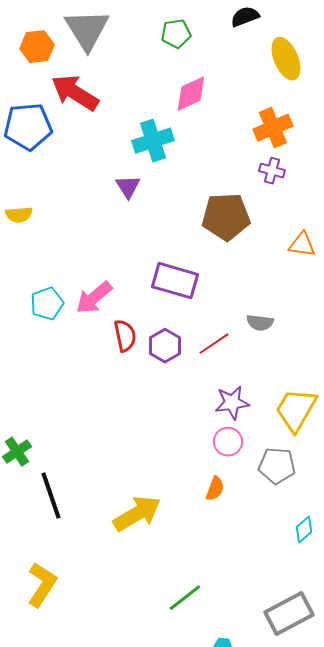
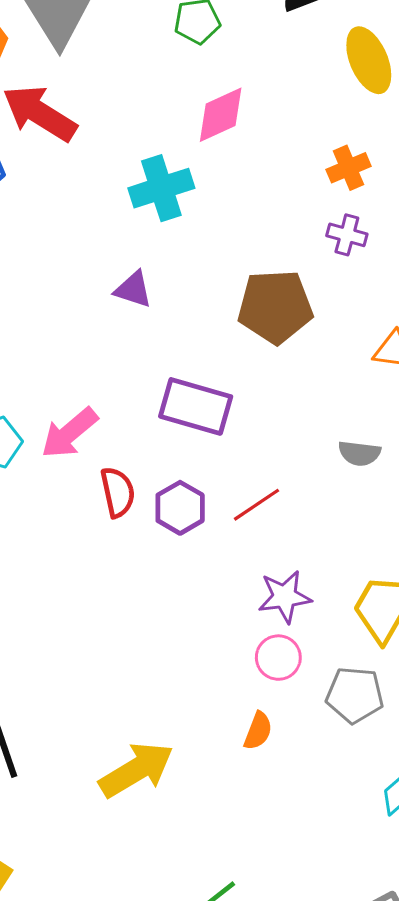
orange cross: (273, 128) -> (349, 168), size x0.7
purple triangle: (128, 187) -> (133, 289), moved, turned -40
gray semicircle: (260, 323) -> (359, 453), moved

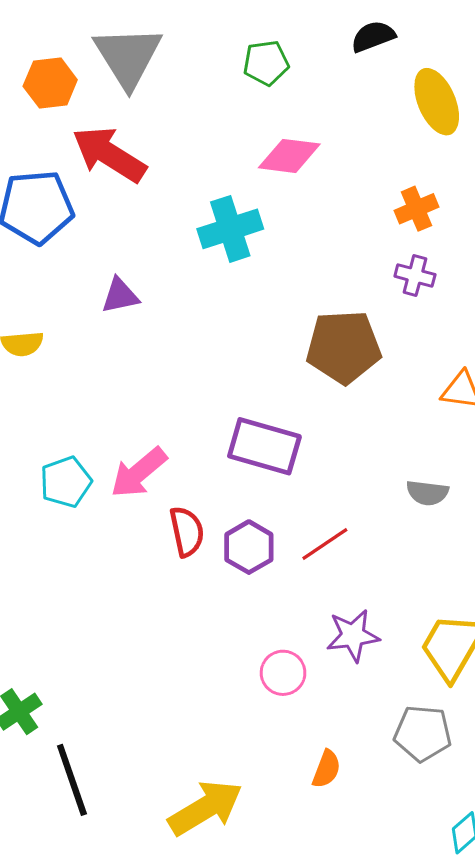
pink diamond: (221, 115) -> (289, 156), turned 32
purple triangle: (133, 289) -> (120, 296), moved, turned -30
pink circle: (278, 658) -> (283, 673), moved

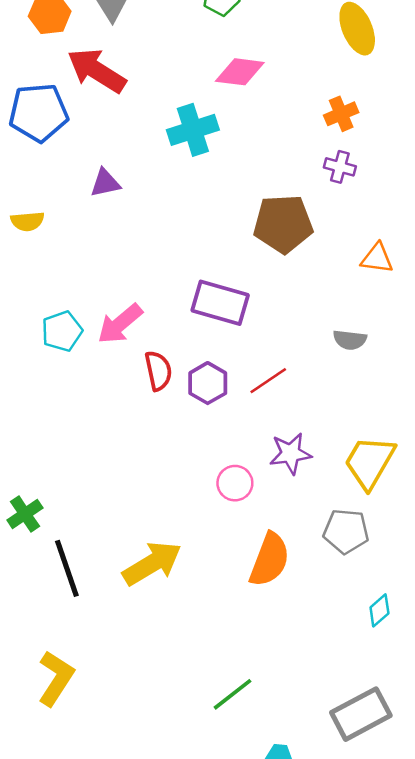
orange semicircle: (326, 769) -> (269, 560), size x1.8
yellow arrow: (205, 808) -> (152, 563), moved

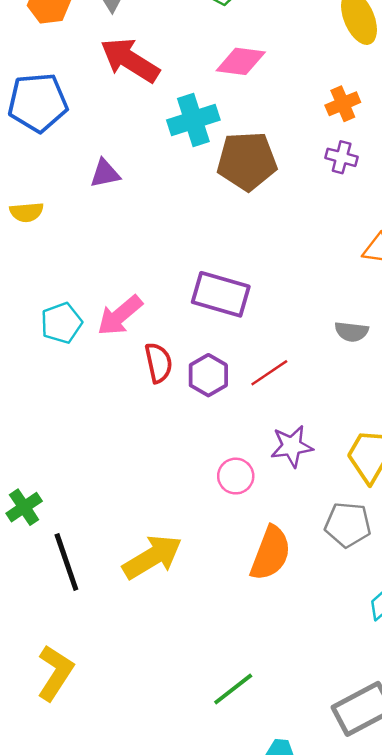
red arrow: (97, 71) -> (130, 60), moved
brown pentagon: (283, 224) -> (247, 161), moved

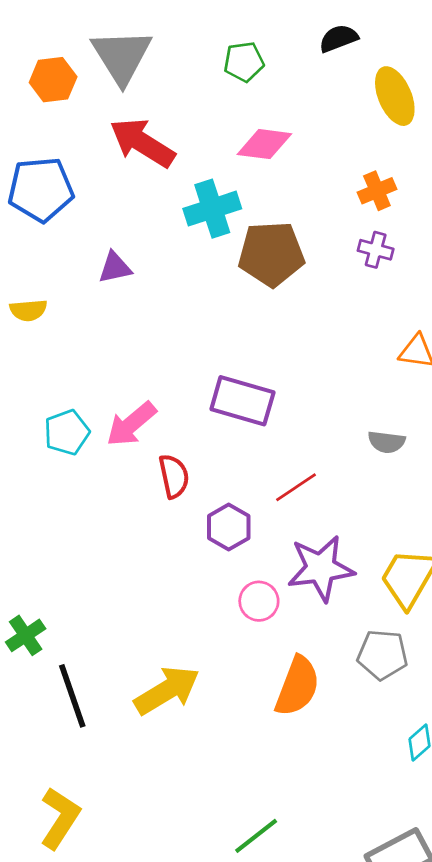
purple hexagon: (208, 375) -> (229, 527), moved
purple star: (292, 446) -> (321, 568), size x1.4

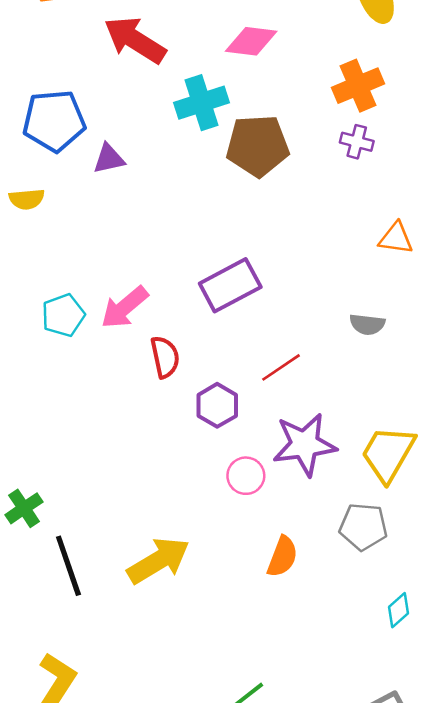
blue pentagon: (41, 189) -> (54, 121), moved
orange cross: (377, 191) -> (358, 86), size x1.4
purple rectangle: (242, 401) -> (230, 285), turned -44
orange semicircle: (297, 686) -> (282, 557), size x0.7

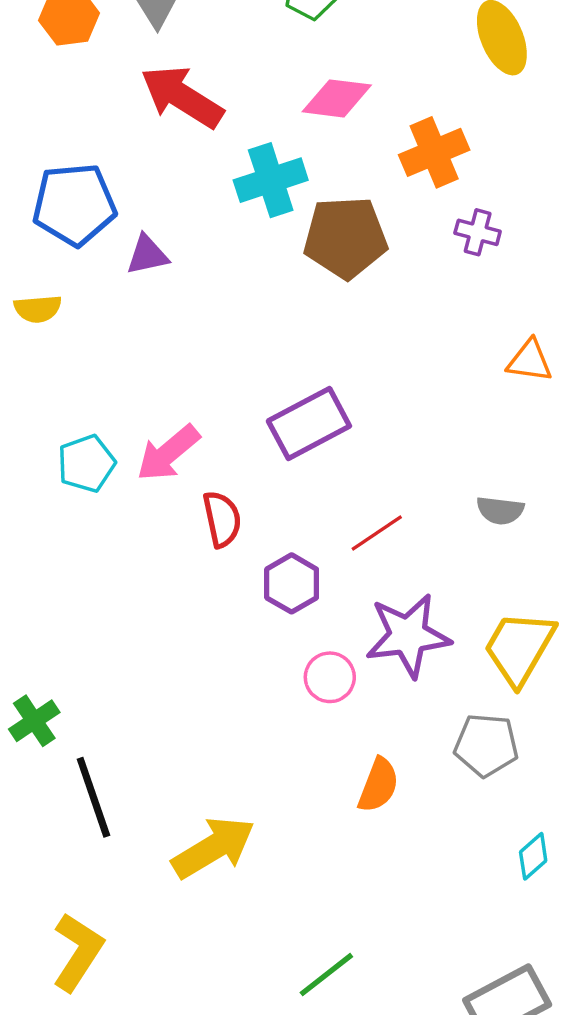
orange cross: (358, 86) -> (434, 152), moved
gray semicircle: (367, 324) -> (500, 510), moved
yellow arrow: (158, 561) -> (213, 848), moved

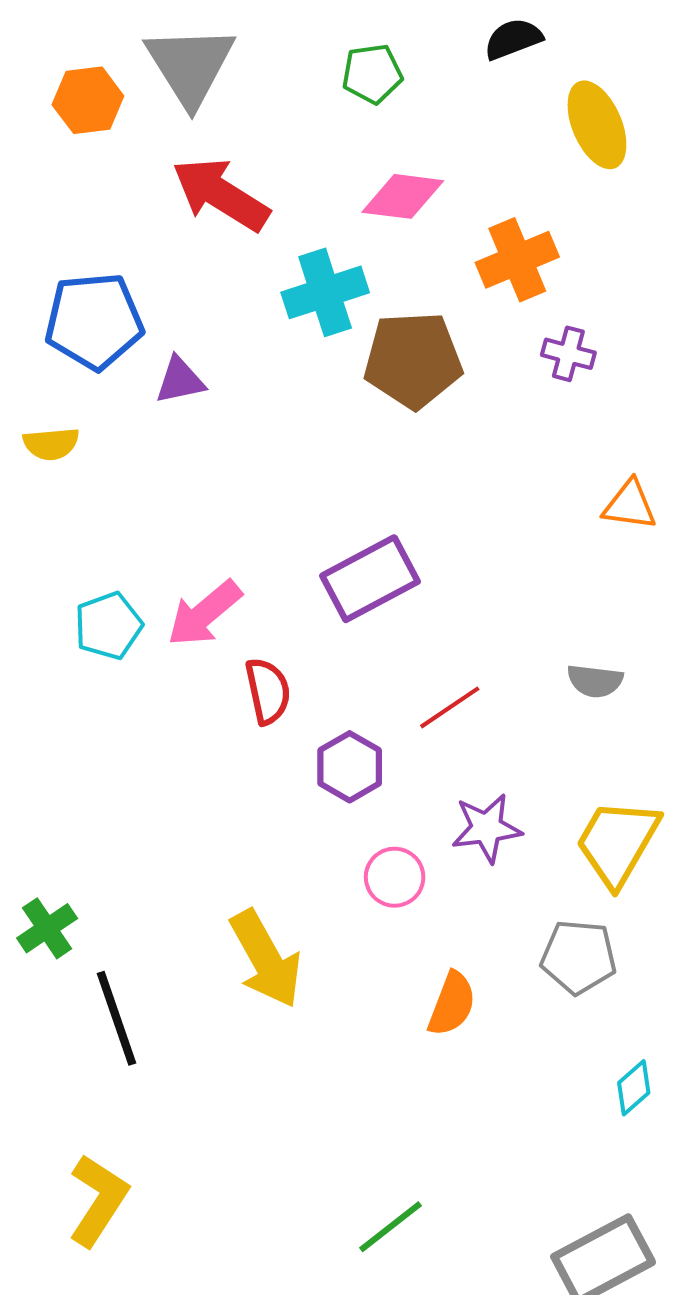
purple star: (408, 636) -> (487, 828), size x0.7
yellow arrow: (213, 848) -> (266, 959), moved, turned 92

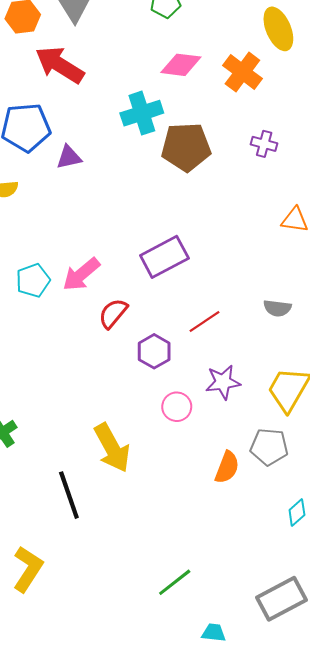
red arrow: (221, 194) -> (60, 65), moved
orange cross: (517, 260) -> (242, 72), moved, turned -30
red semicircle: (268, 691) -> (113, 313), turned -128
orange semicircle: (452, 1004) -> (227, 467), moved
black line: (117, 1018) -> (69, 495), moved

